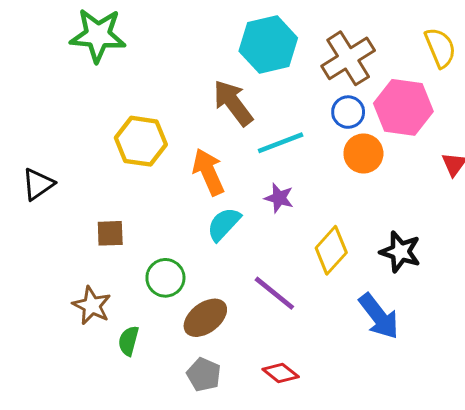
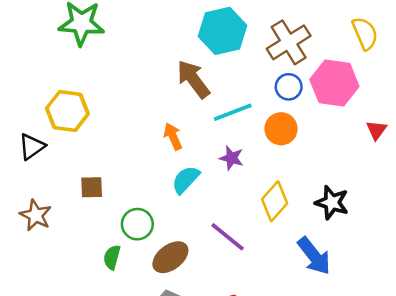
yellow hexagon: (141, 141) -> (67, 111), moved
orange circle: (363, 153) -> (281, 129), moved
orange arrow: (208, 172) -> (173, 136), size x0.7
brown star: (92, 305) -> (36, 215), moved
green semicircle: (129, 341) -> (112, 257), moved

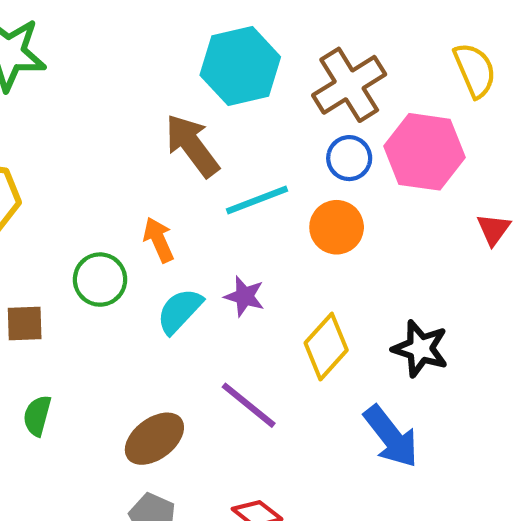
purple star: (231, 158) -> (244, 296), moved
green circle: (137, 224) -> (100, 280), moved
green semicircle: (112, 257) -> (37, 416), moved

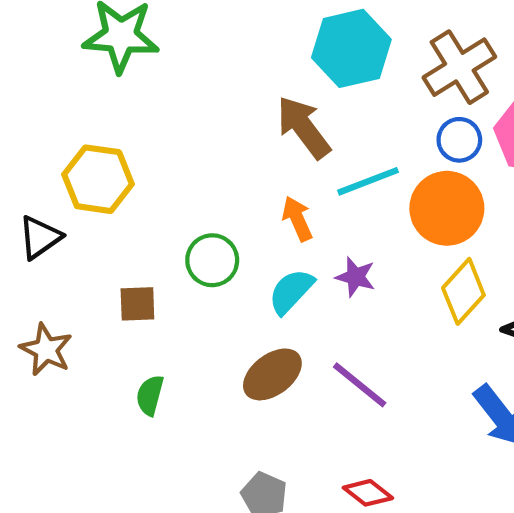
orange circle: (337, 227) -> (447, 208), size x1.4
orange arrow: (159, 240) -> (297, 219), moved
yellow diamond: (326, 347) -> (463, 291), moved
brown ellipse: (154, 439) -> (272, 374), moved

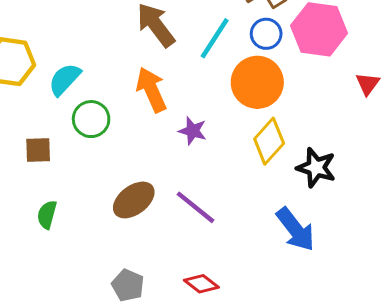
cyan line: (368, 181) -> (215, 38), moved, turned -36
orange arrow: (297, 219) -> (151, 90), size x1.4
cyan semicircle: (291, 291) -> (65, 79), moved

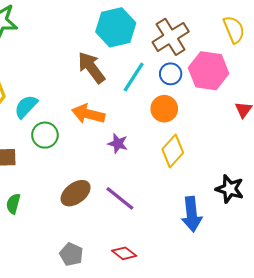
orange circle: (257, 82) -> (164, 109), size x0.7
orange arrow: (151, 90) -> (88, 114), turned -52
black star: (316, 168) -> (230, 189), moved
blue arrow: (296, 229) -> (192, 214), turned 32

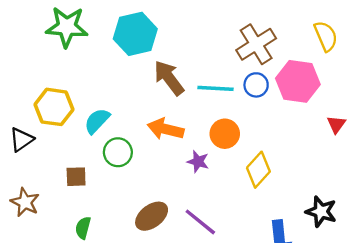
cyan hexagon: (116, 27) -> (135, 34), moved
cyan line: (134, 77) -> (215, 88), turned 60
orange circle: (164, 109) -> (225, 134), moved

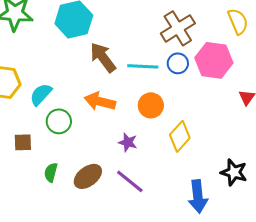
purple star: (198, 162) -> (128, 142), moved
green semicircle: (83, 228) -> (51, 172), moved

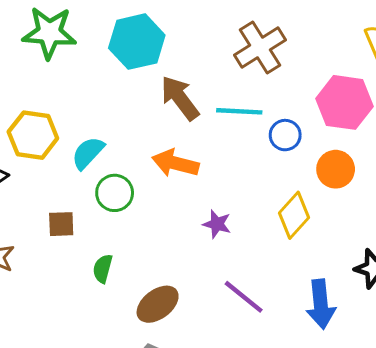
brown cross: (178, 28) -> (260, 48), moved
blue circle: (178, 63) -> (285, 135), moved
orange circle: (151, 105) -> (336, 169), moved
brown ellipse: (88, 176) -> (158, 304), moved
purple line: (130, 181) -> (244, 297), moved

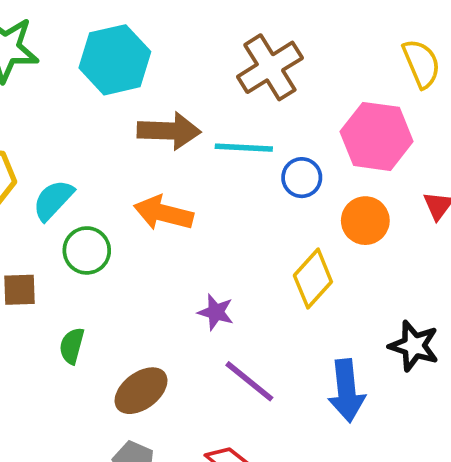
brown arrow: (180, 98) -> (169, 131), turned 129
purple star: (217, 224) -> (216, 312), moved

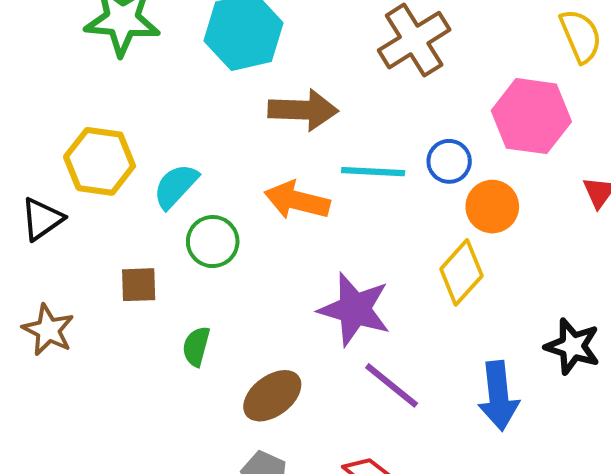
cyan line: (244, 148) -> (373, 172), moved
orange circle: (365, 221) -> (492, 207), moved
purple star: (216, 312) -> (355, 309), size x1.8

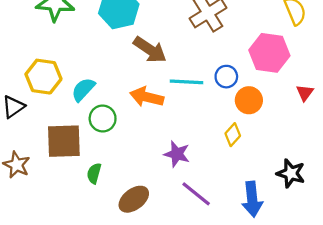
brown arrow: (303, 110) -> (150, 50), turned 32
yellow diamond: (461, 272) -> (233, 135), size x0.7
brown square: (139, 285) -> (64, 141), size x1.8
purple star: (355, 309) -> (177, 154), size x0.7

